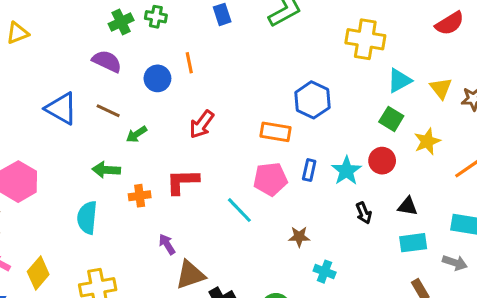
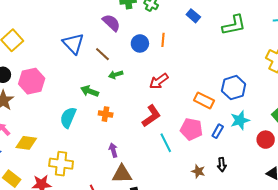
blue rectangle: (222, 14) -> (193, 16), turned -48
cyan star: (346, 171) -> (240, 120), moved
red L-shape: (182, 182) -> (151, 116), moved, turned 130
black arrow: (364, 213) -> (222, 165), moved
yellow diamond: (38, 273) -> (26, 143), turned 40

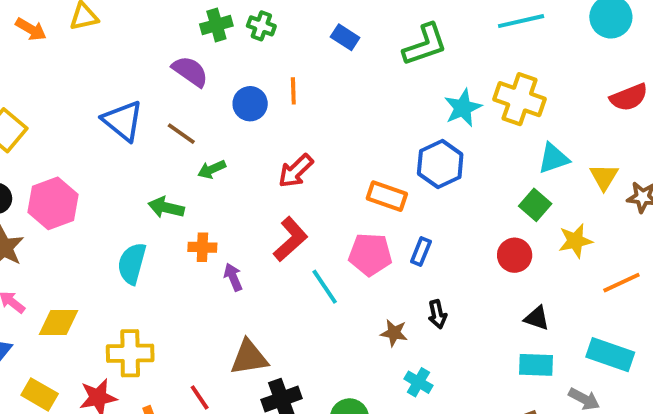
cyan star: (240, 120) -> (463, 108), moved
purple arrow: (113, 150) -> (233, 277), moved

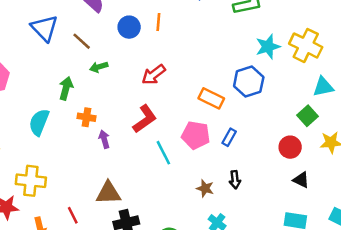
green arrow: (166, 208) -> (66, 88), turned 85
black triangle: (537, 318) -> (301, 180), moved

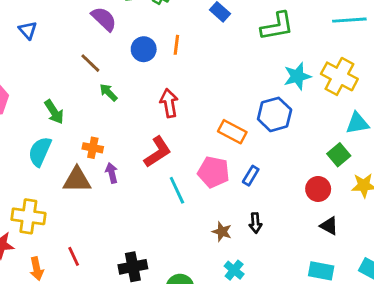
blue triangle: (45, 28) -> (28, 30), moved, size x0.6
green arrow: (99, 67) -> (108, 92), turned 60
red arrow: (154, 75) -> (169, 103), turned 115
green arrow: (66, 88) -> (54, 112), moved, turned 130
brown triangle: (108, 193) -> (77, 180), moved

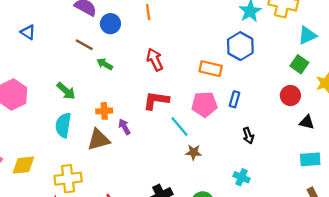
blue circle: (144, 49) -> (110, 24), moved
red L-shape: (158, 152) -> (156, 100), turned -124
brown star: (222, 232) -> (193, 152), moved

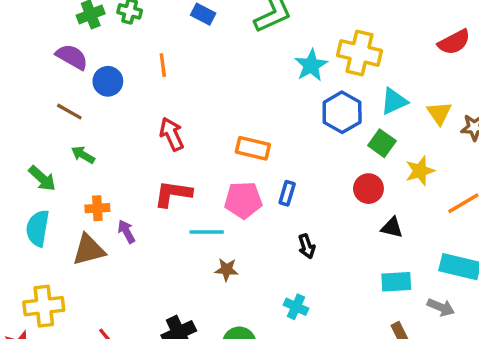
blue hexagon: (240, 46) -> (342, 112), moved
green arrow: (105, 64) -> (83, 155), moved
cyan line: (179, 127) -> (207, 232), turned -50

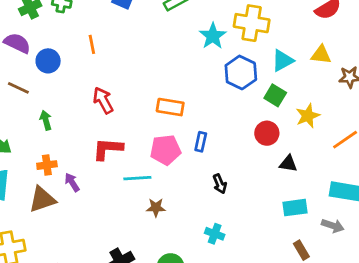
yellow triangle: (439, 113) -> (321, 55), moved, turned -45
green arrow: (83, 155) -> (46, 120), moved, turned 48

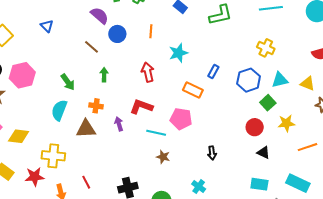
yellow cross: (252, 23) -> (266, 48), size x0.7
cyan star: (213, 36) -> (178, 53), moved
blue rectangle: (201, 142) -> (213, 71), moved
purple arrow: (72, 182) -> (119, 124), moved

